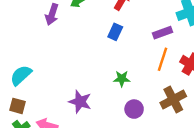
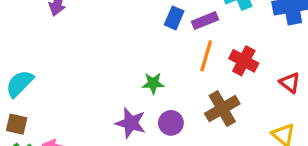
blue rectangle: (115, 32) -> (174, 18), moved
purple star: (80, 102) -> (131, 123), moved

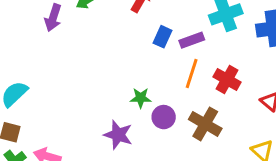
brown cross: (222, 109) -> (205, 124), turned -32
purple circle: (171, 123) -> (164, 117), moved

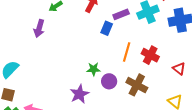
purple arrow: (53, 18) -> (39, 28), moved
purple rectangle: (192, 40) -> (121, 14), moved
purple star: (118, 135) -> (79, 94), turned 30

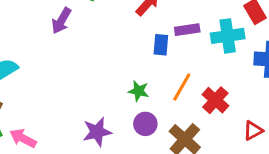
blue rectangle: (107, 28) -> (161, 45), turned -32
green star: (94, 69) -> (139, 91), moved
red triangle: (179, 69) -> (253, 131), turned 40

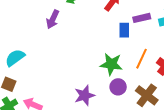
green star: (139, 91) -> (111, 64), size x1.5

